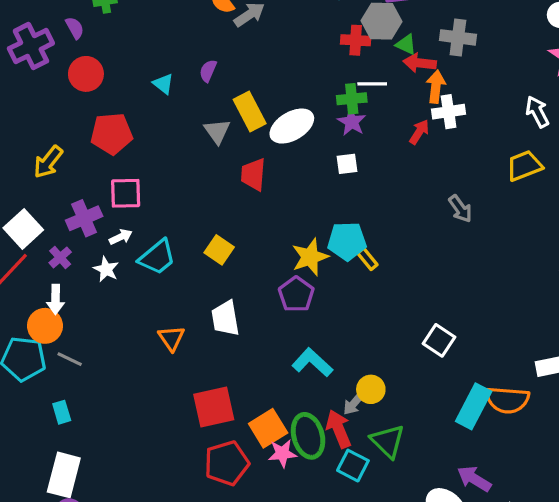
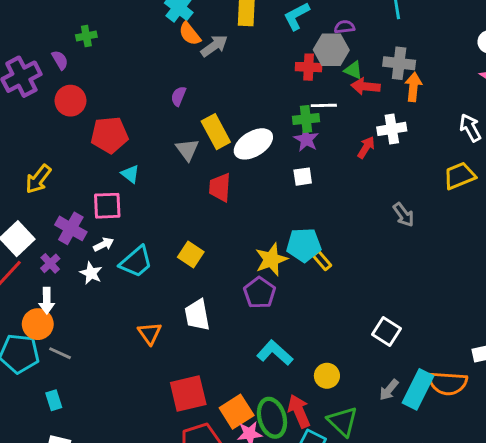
cyan triangle: (163, 84) -> (130, 174), moved
orange arrow: (436, 87) -> (413, 87), moved
red pentagon: (112, 134) -> (109, 135), moved
purple cross: (84, 218) -> (71, 228), turned -36
gray arrow: (354, 403) -> (389, 390), moved

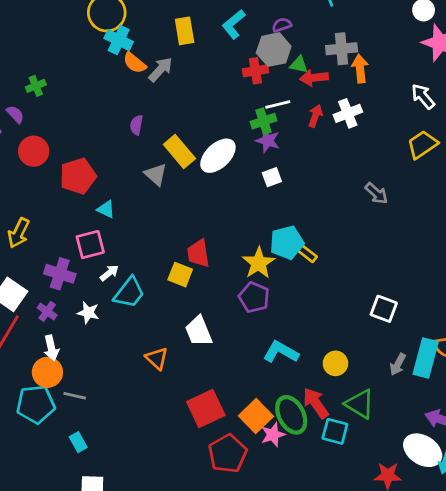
red arrow: (366, 147) -> (315, 116), moved
red trapezoid: (220, 187) -> (198, 253), moved
white arrow: (104, 244) -> (109, 273), moved

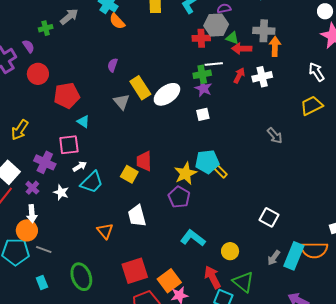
gray arrow: (161, 69) -> (69, 17), moved
green ellipse: (291, 415) -> (81, 277), moved

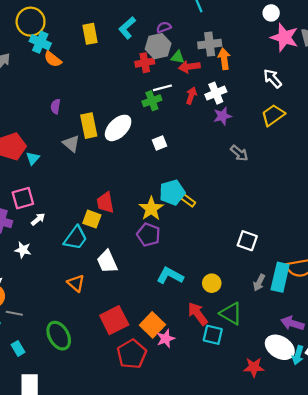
yellow rectangle: (140, 88) -> (89, 126), turned 30
purple star: (203, 88) -> (222, 116), moved, turned -30
cyan triangle: (83, 122) -> (33, 158), moved, turned 48
cyan trapezoid: (92, 182) -> (76, 238), moved

